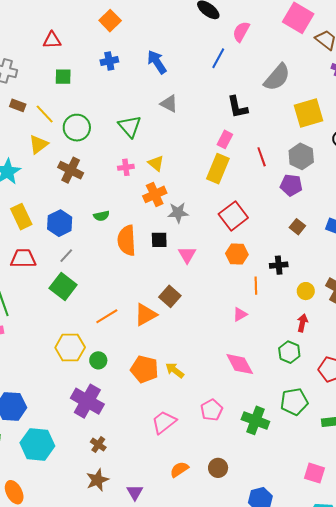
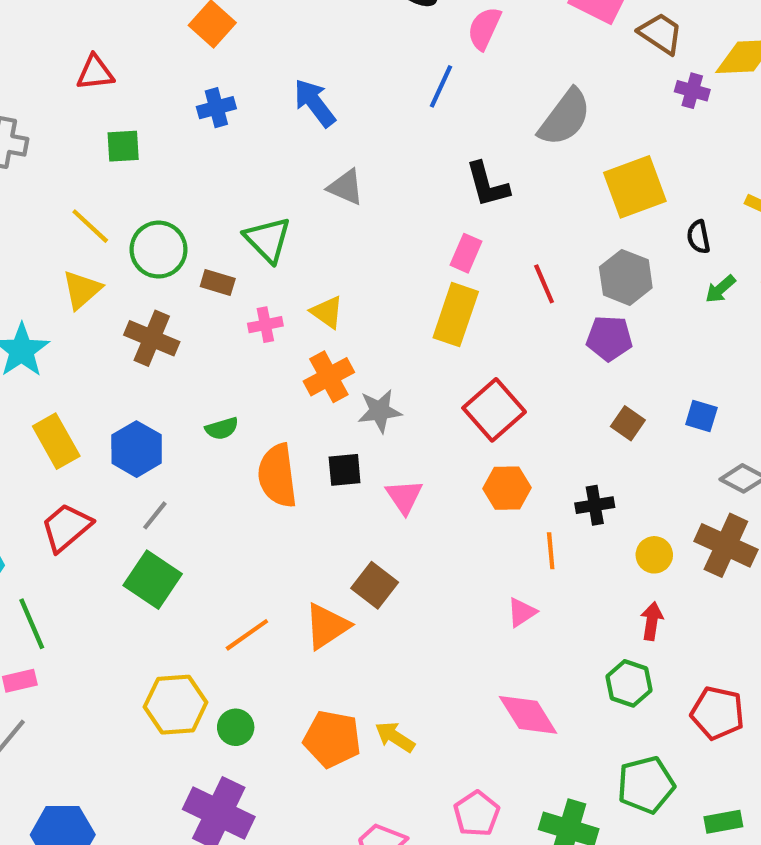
brown rectangle: (18, 105) -> (218, 282), moved
red trapezoid: (23, 258) -> (66, 527), turned -36

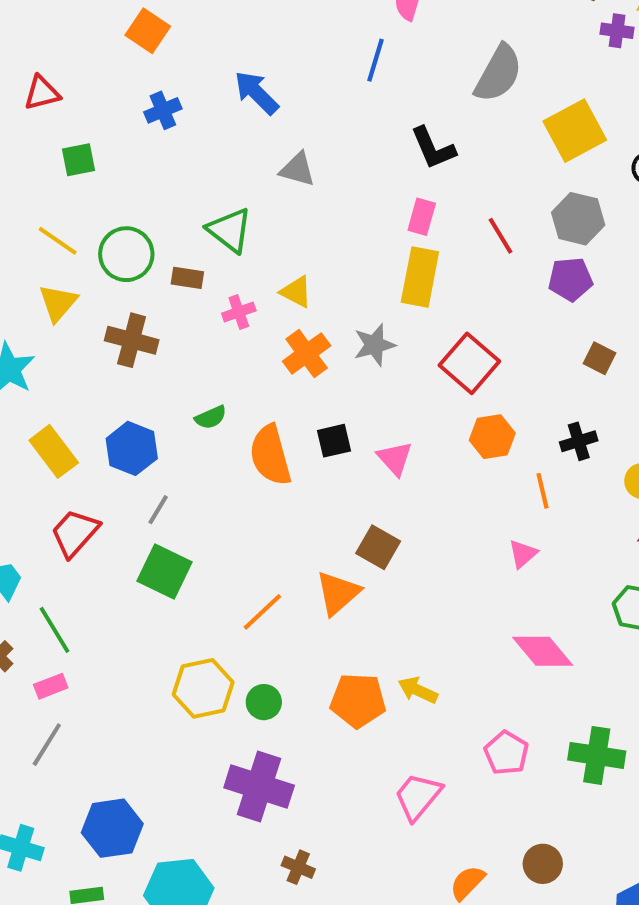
gray star: (380, 411) -> (374, 345), moved

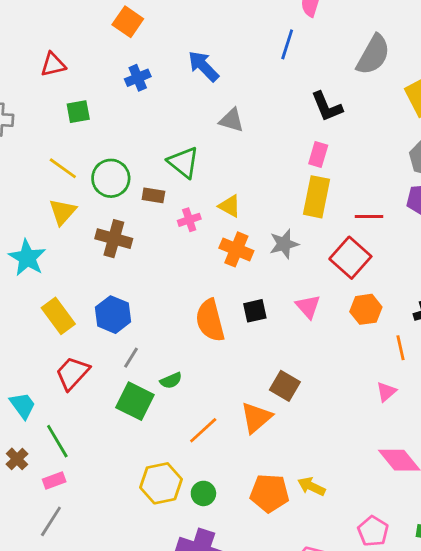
red line: (501, 236) -> (369, 216), moved, turned -60
orange cross: (307, 354) -> (236, 249), turned -32
green semicircle: (211, 417) -> (171, 380), moved
pink triangle: (395, 458) -> (308, 307), moved

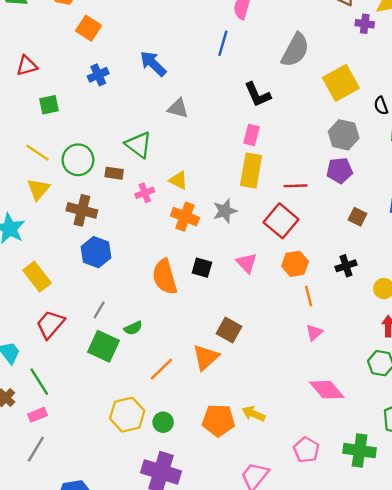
black square: (255, 311) -> (202, 268), turned 30
blue hexagon: (113, 315) -> (96, 252), moved
orange line: (401, 348) -> (309, 296), moved

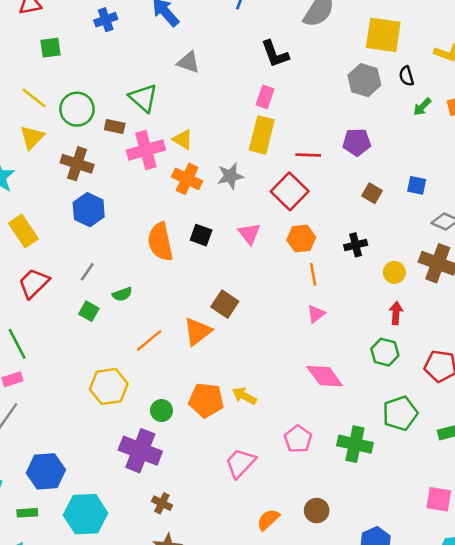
yellow square: (341, 83) -> (383, 35), moved, turned 33
gray hexagon: (344, 135) -> (364, 80), moved
pink cross: (145, 193) -> (146, 150), size x1.8
green square: (103, 346) -> (89, 311), size x0.6
green circle: (163, 422) -> (162, 411), moved

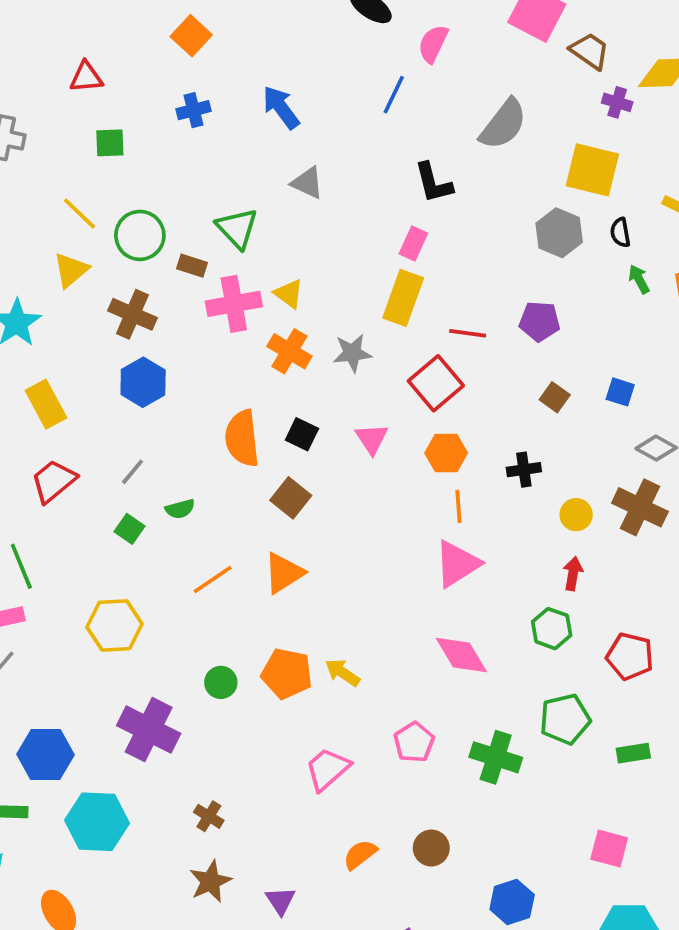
green arrow: (422, 107) -> (639, 279), turned 102
brown square: (225, 304) -> (291, 498), moved
pink triangle: (316, 314) -> (457, 564), size x1.8
yellow hexagon: (109, 387) -> (114, 625), moved
purple cross: (140, 451) -> (149, 730), moved

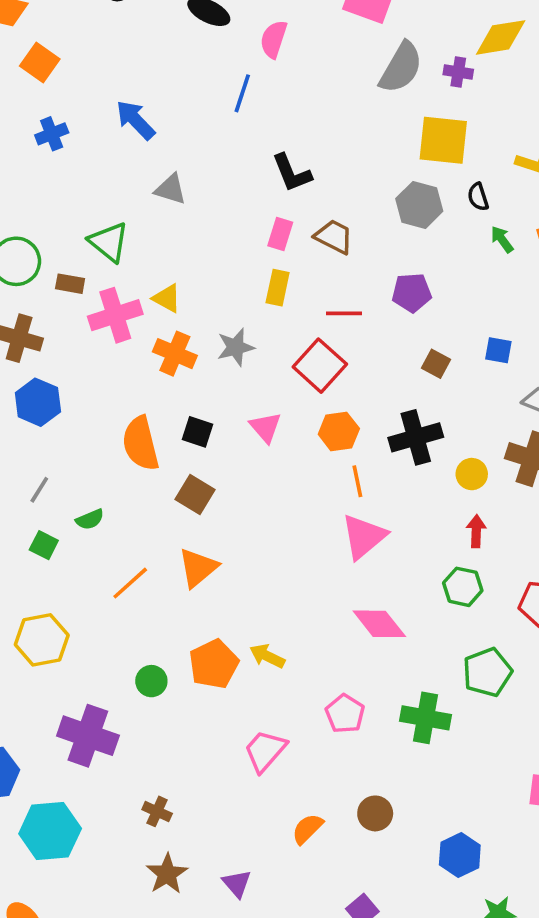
brown trapezoid: (590, 51) -> (334, 237), moved
gray semicircle: (503, 124) -> (401, 68), moved
yellow rectangle: (403, 298) -> (278, 288), size x0.7
black cross: (524, 470) -> (416, 437), size x1.6
orange pentagon: (287, 673) -> (214, 664), turned -30

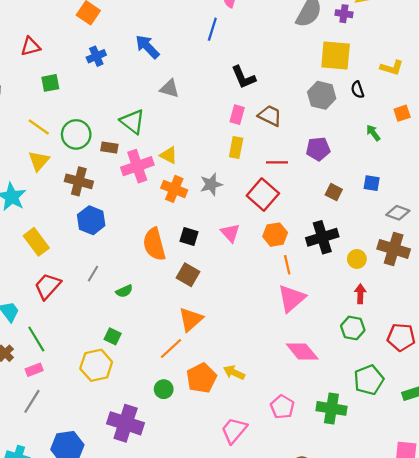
green arrow: (502, 239) -> (373, 133), moved
green square: (44, 545) -> (113, 336), moved
orange line: (130, 583) -> (171, 349), moved

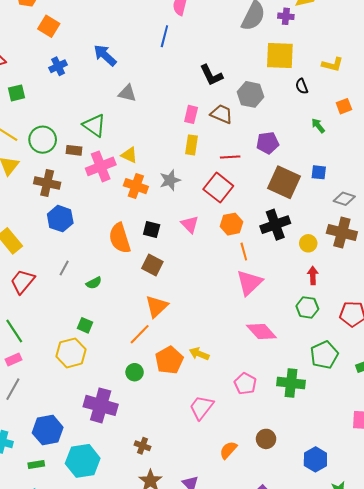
black L-shape: (243, 77) -> (211, 75), moved
gray hexagon: (322, 95) -> (250, 94), moved
brown square: (334, 192) -> (284, 182), size x2.0

